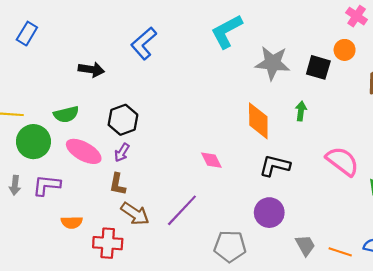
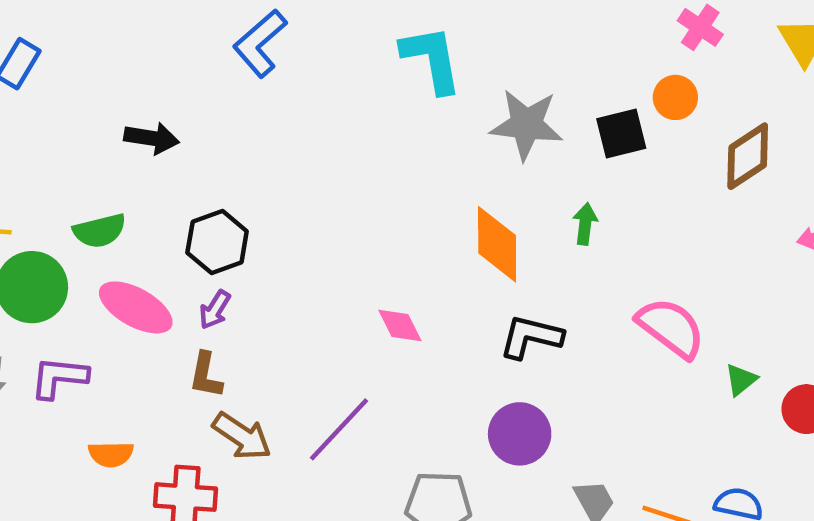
cyan L-shape: (227, 31) -> (432, 59), turned 108
blue L-shape: (144, 43) -> (260, 43), moved
black square: (318, 67) -> (621, 134), turned -30

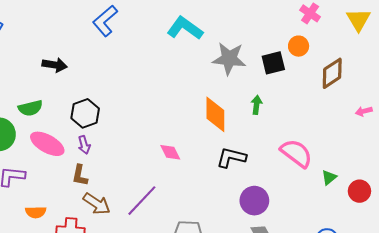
cyan L-shape: (432, 59) -> (185, 28), turned -44
purple arrow: (215, 310) -> (84, 145), turned -48
purple circle: (520, 434) -> (254, 201), moved

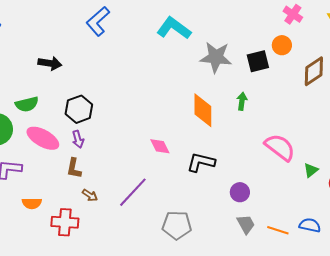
black L-shape: (231, 157) -> (201, 162), moved
purple circle: (254, 201) -> (240, 192), size x0.7
brown arrow: (97, 204) -> (90, 195), size x0.6

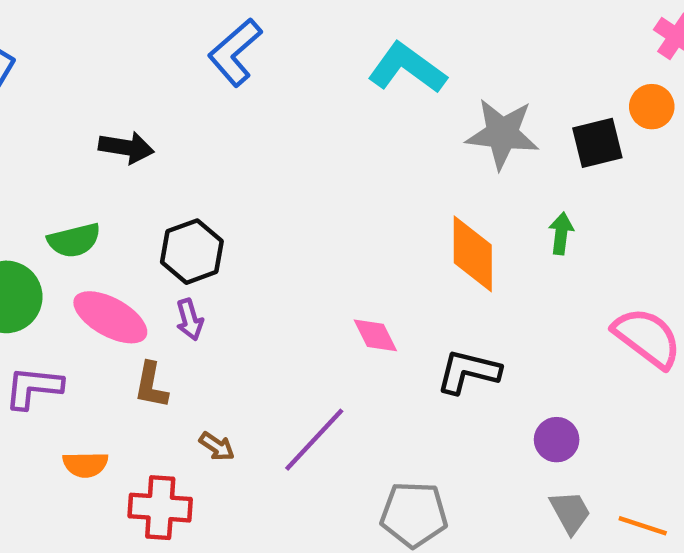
brown L-shape: (74, 168) -> (151, 385), moved

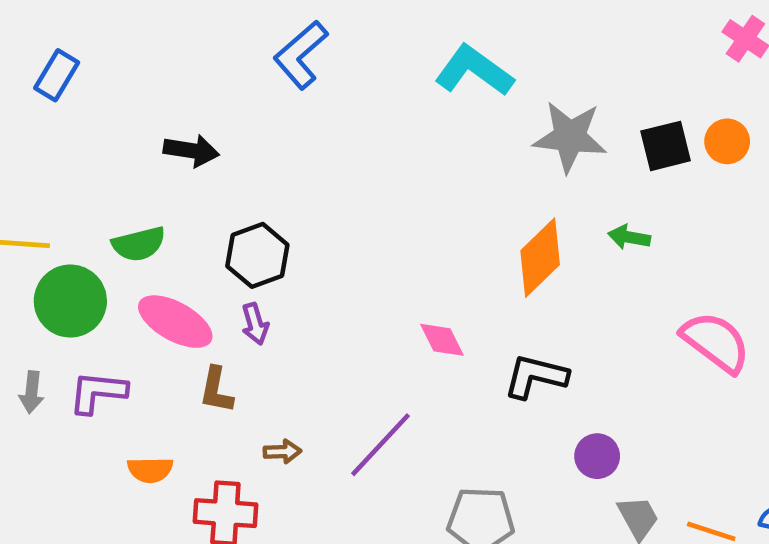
orange circle: (652, 107) -> (727, 141), moved
green arrow: (561, 233) -> (629, 237), turned -87
orange diamond: (473, 254) -> (540, 258), turned 46
purple circle: (557, 440) -> (597, 456), moved
brown arrow: (217, 446) -> (282, 452), turned -36

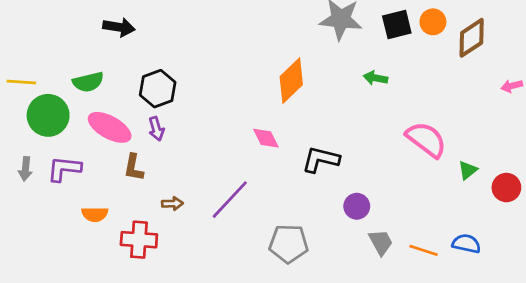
orange diamond: (540, 258) -> (291, 81), moved

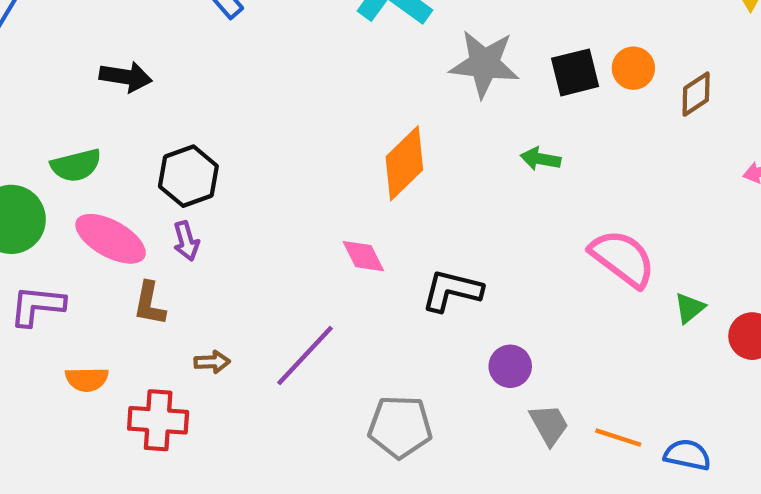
brown diamond: (472, 38) -> (696, 94), size x0.7
blue semicircle: (466, 244) -> (687, 455), moved

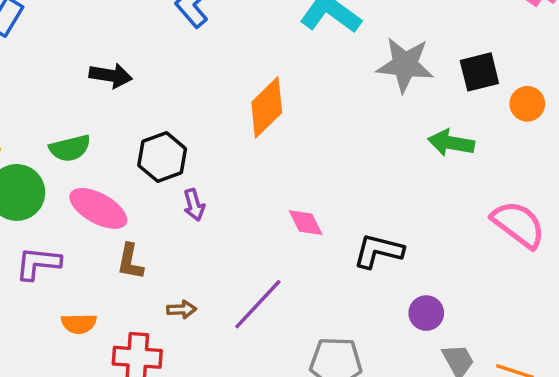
orange circle: (633, 68) -> (527, 104), moved
green arrow: (540, 159) -> (451, 143), size x1.4
orange diamond: (404, 163) -> (267, 107), moved
purple arrow: (186, 241) -> (194, 205), moved

